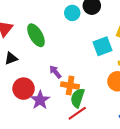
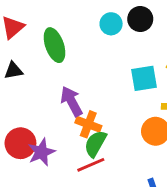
purple arrow: (55, 72) -> (72, 101), size x1.5
red circle: (24, 89) -> (20, 143), moved
purple star: (40, 100) -> (41, 152), moved

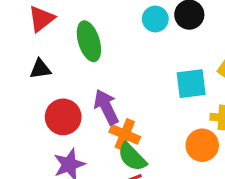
red circle: (20, 143) -> (63, 117), moved
green semicircle: (95, 144) -> (132, 157), turned -76

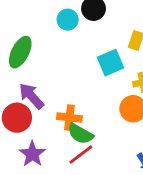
green ellipse: (89, 41) -> (20, 52), turned 60
purple arrow: (106, 107) -> (31, 96), moved

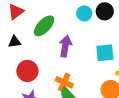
purple arrow: (31, 96) -> (65, 46), moved, turned 35

